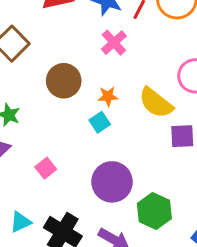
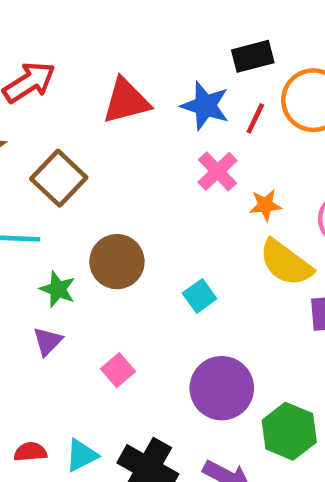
brown circle: (64, 81) -> (117, 262), moved
orange star: (108, 96) -> (265, 205), moved

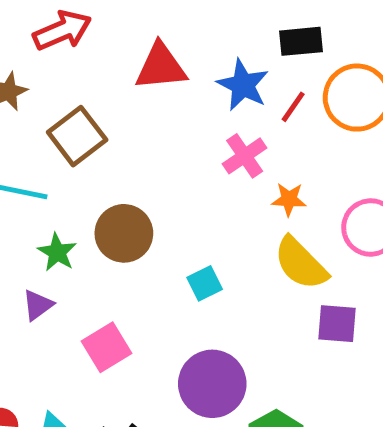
pink square: (118, 370) -> (107, 347), size x1.4

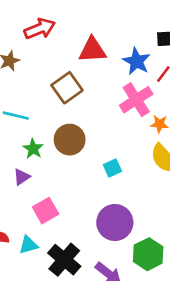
brown square: (77, 136) -> (67, 88), moved
pink cross: (245, 156) -> (136, 100), size x1.4
pink square: (107, 347) -> (46, 211), moved

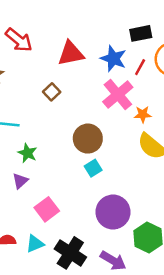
red arrow: (40, 29) -> (19, 40), turned 68
brown square: (67, 88) -> (52, 92), size x0.6
brown circle: (70, 140) -> (88, 139), moved
cyan square: (112, 168) -> (93, 168), moved

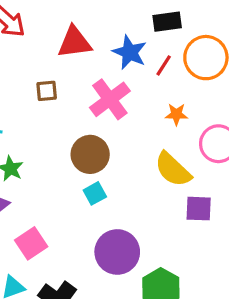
brown square: (52, 92) -> (47, 91), turned 35
pink cross: (118, 95) -> (110, 99), moved
orange star: (143, 114) -> (176, 114), moved

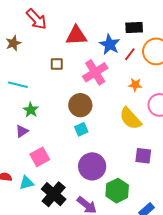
purple square: (199, 209) -> (143, 156), moved

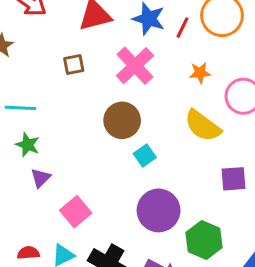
green star: (31, 110) -> (28, 145), moved
cyan square: (81, 129) -> (145, 156), moved

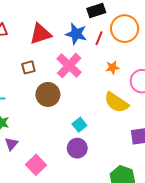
brown circle: (122, 120) -> (48, 94), moved
purple circle: (159, 210) -> (77, 148), moved, size x0.7

